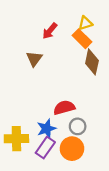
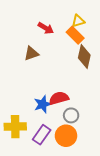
red arrow: (50, 31) -> (46, 28), turned -98
brown triangle: (34, 59) -> (31, 53), turned 35
blue star: (46, 129) -> (43, 104), moved

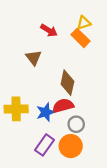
brown triangle: (31, 53) -> (34, 58), turned -49
brown diamond: (84, 56) -> (67, 83), moved
yellow cross: (15, 127) -> (16, 109), moved

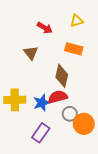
orange rectangle: (81, 38) -> (74, 49), moved, turned -30
orange circle: (71, 146) -> (84, 124), moved

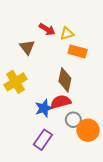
yellow triangle: (77, 21) -> (67, 34), moved
brown triangle: (31, 53) -> (27, 47), moved
yellow cross: (15, 100) -> (16, 82), moved, turned -30

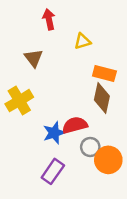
red arrow: (47, 29) -> (49, 19), moved, turned -133
orange rectangle: (78, 51) -> (104, 73), moved
brown diamond: (65, 80) -> (102, 98), moved

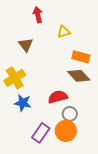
brown diamond: (102, 98) -> (79, 76), turned -55
blue star: (54, 133) -> (23, 103), moved, turned 30
orange circle: (108, 160) -> (66, 131), moved

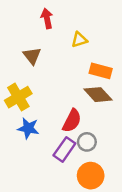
red semicircle: (58, 97) -> (72, 121), turned 132
orange circle: (66, 131) -> (91, 176), moved
purple rectangle: (41, 133) -> (64, 149), moved

